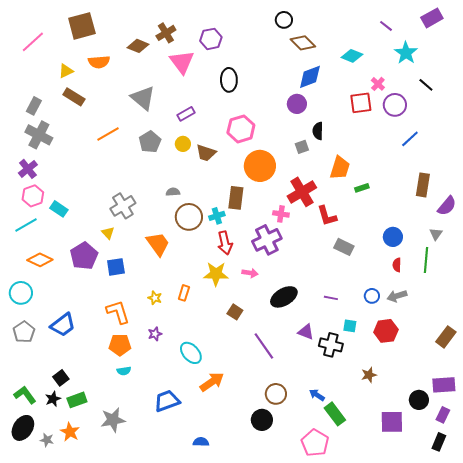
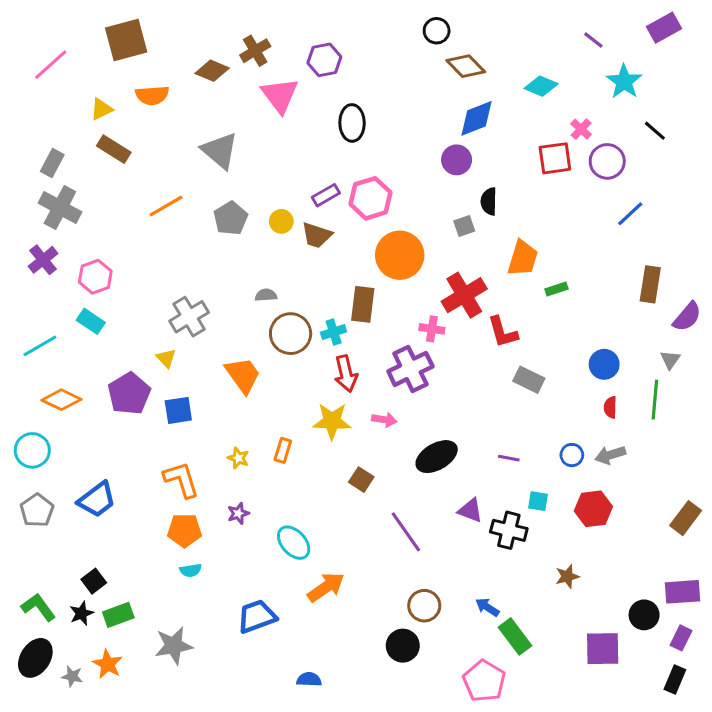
purple rectangle: (186, 114) -> (326, 195), moved
pink hexagon: (33, 196) -> (95, 277), moved

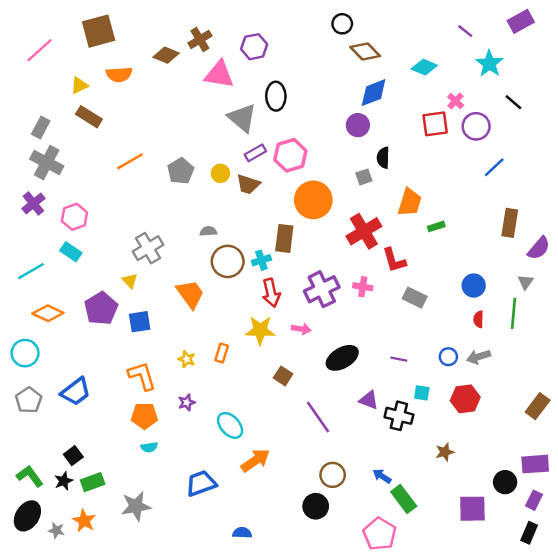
pink triangle: (280, 95) -> (219, 74), turned -44
gray triangle: (220, 151) -> (242, 118), moved
pink cross: (432, 329) -> (363, 287), moved

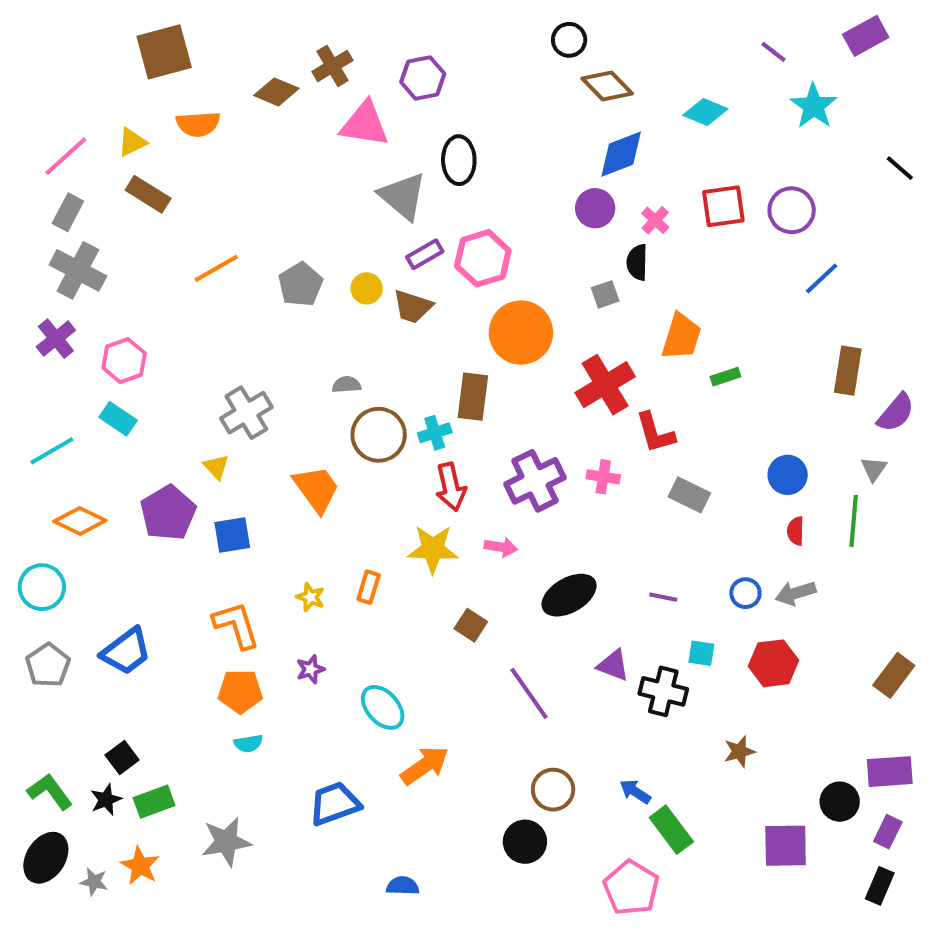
pink line: (39, 50) -> (66, 156), moved
pink cross: (456, 101) -> (655, 220), moved
black line: (513, 102) -> (900, 168), moved

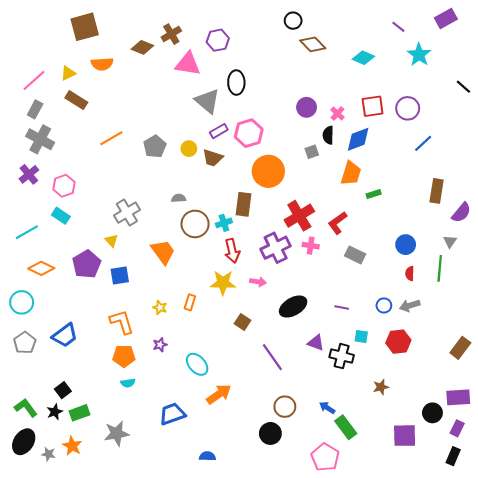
blue diamond: (621, 154) -> (358, 139), moved
red cross: (605, 385) -> (299, 216), moved
red L-shape: (655, 433) -> (337, 223), turned 70

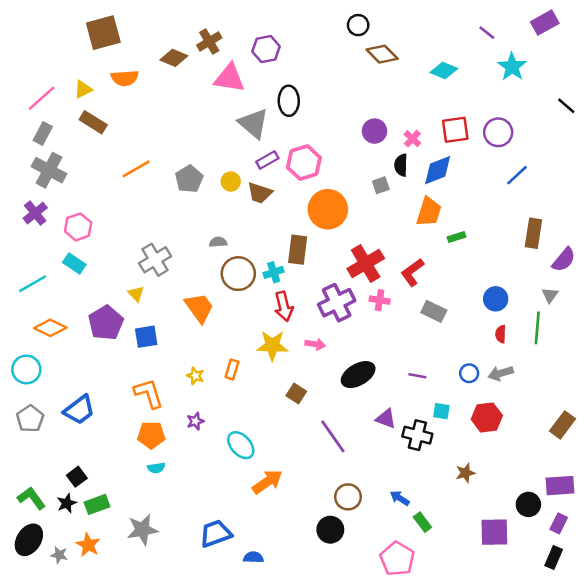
blue trapezoid: (172, 414) -> (216, 533), moved
green rectangle: (346, 427) -> (422, 522), size x0.7

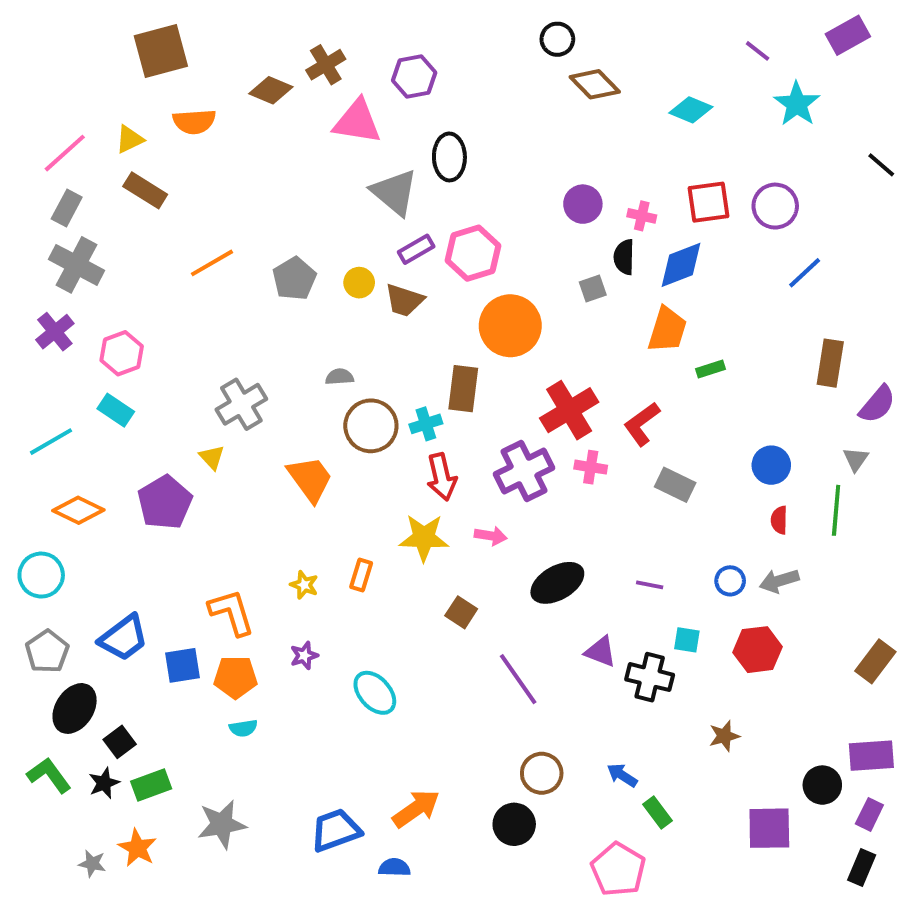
pink cross: (412, 139) -> (642, 216), turned -30
blue square: (146, 337) -> (182, 665), moved
orange arrow: (267, 482) -> (416, 809), moved
black ellipse: (29, 540) -> (75, 708), moved

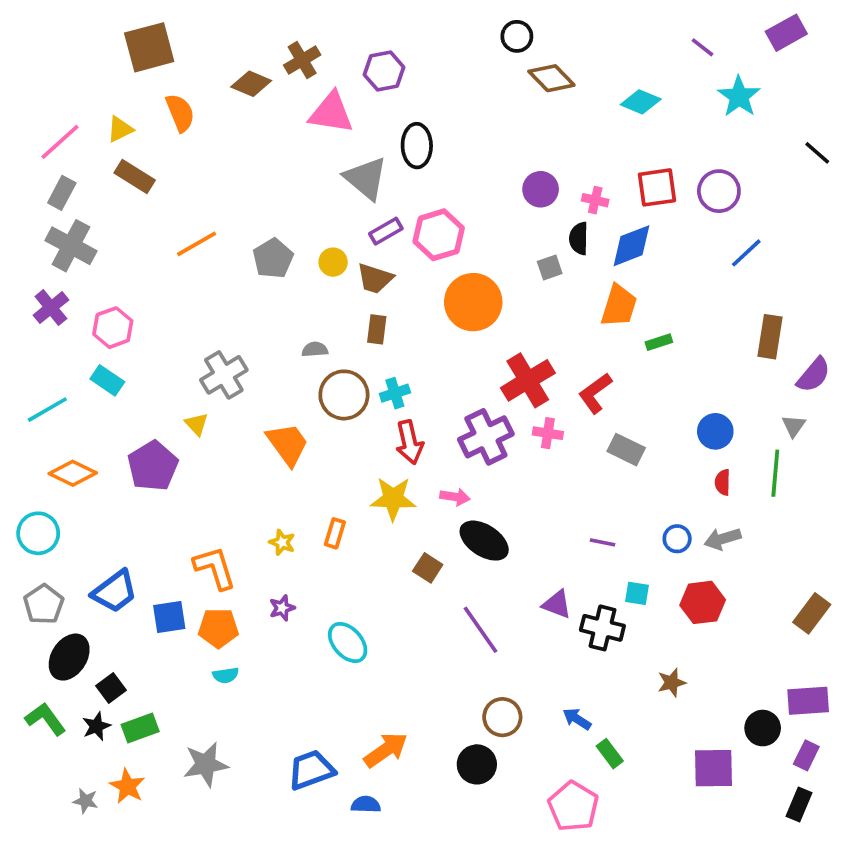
orange semicircle: (194, 122) -> (180, 113), turned -108
brown rectangle: (463, 389) -> (377, 329), moved, size x0.7
black ellipse: (557, 583) -> (484, 541), moved, turned 63

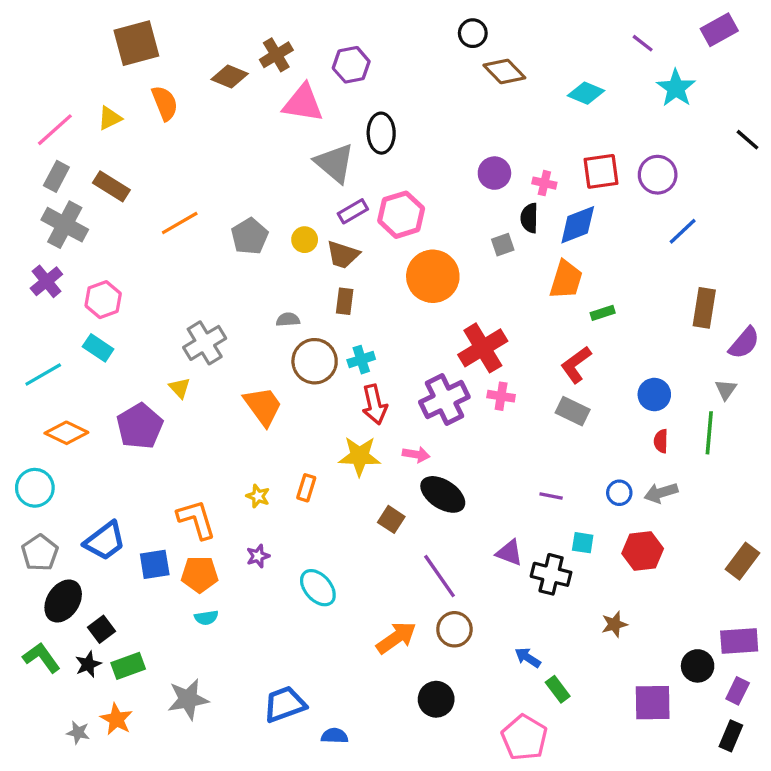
brown rectangle: (135, 177) -> (111, 186), moved
red L-shape: (595, 393) -> (576, 365), moved
brown circle: (502, 717) -> (454, 629), moved
orange arrow: (386, 750) -> (396, 638), moved

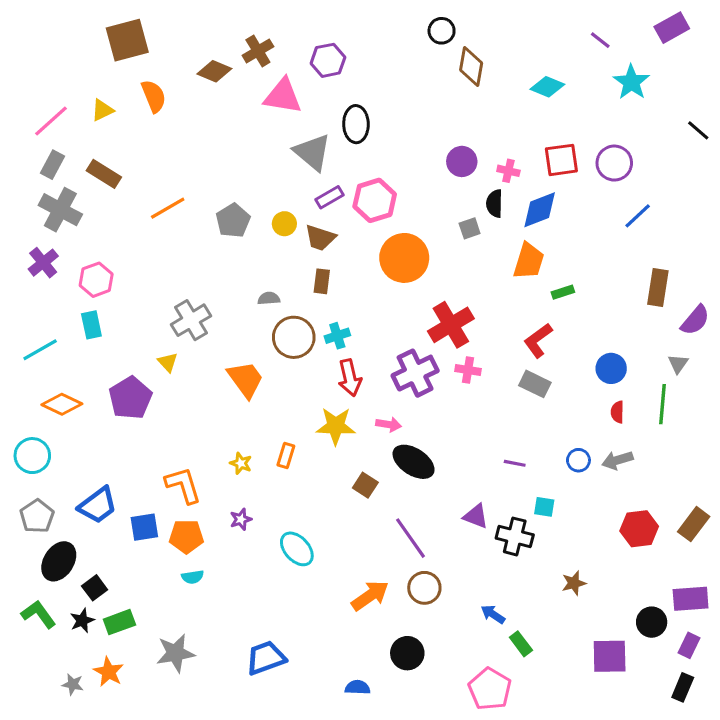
brown diamond: (504, 71) -> (471, 67), turned 54
cyan rectangle: (98, 348) -> (91, 325), turned 44
red hexagon: (643, 551) -> (639, 529), moved
blue semicircle: (335, 736) -> (358, 687), moved

